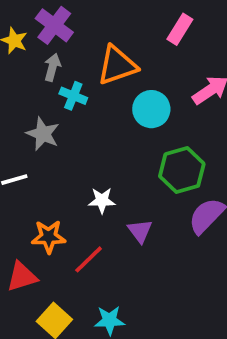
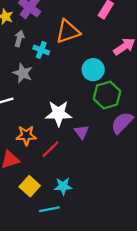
gray arrow: (52, 67) -> (19, 38), moved
cyan circle: (151, 109) -> (93, 70), moved
white star: (102, 200) -> (59, 113), size x1.6

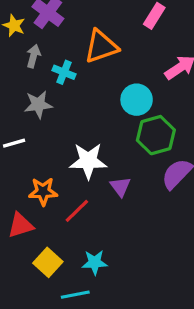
gray star: (23, 73) -> (38, 104), turned -30

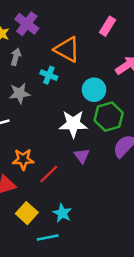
orange triangle: (101, 46) -> (67, 49), turned 48
cyan cross: (64, 72) -> (49, 75), moved
white star: (88, 161) -> (73, 124), moved
cyan star: (95, 262) -> (62, 213), turned 30

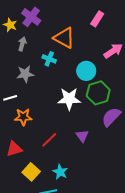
purple triangle: (82, 156) -> (82, 136), moved
orange star: (23, 159) -> (23, 117), moved

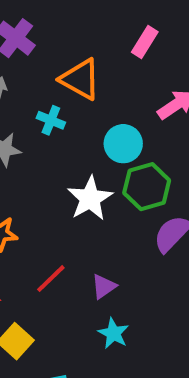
white star: (69, 99) -> (90, 198), turned -30
purple triangle: (82, 136) -> (104, 286), moved, turned 32
cyan star: (60, 172) -> (113, 333), moved

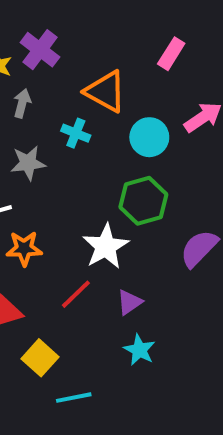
cyan circle: (123, 144) -> (149, 137), moved
green hexagon: (147, 187) -> (143, 201), moved
white star: (90, 198) -> (106, 246), moved

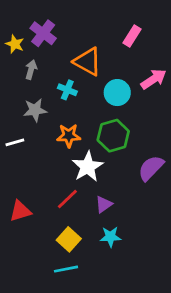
orange star: (24, 248) -> (69, 136), moved
cyan star: (139, 350) -> (110, 237), turned -30
yellow square: (40, 358) -> (69, 239), moved

